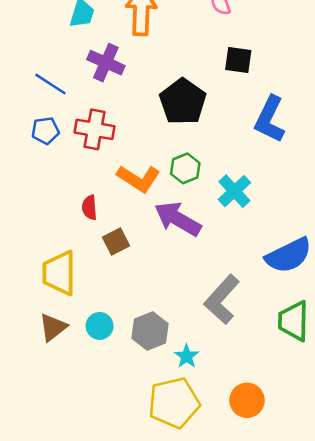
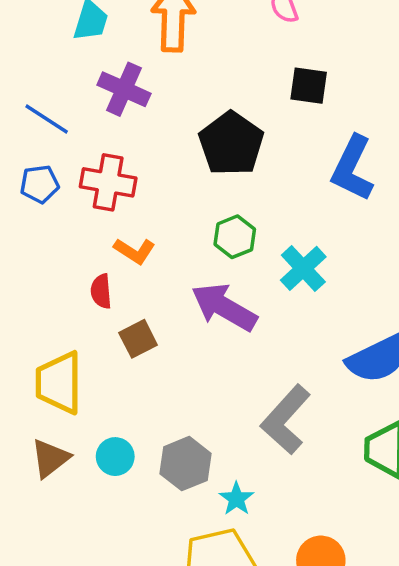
orange L-shape: (139, 179) -> (135, 251), moved, size x0.7

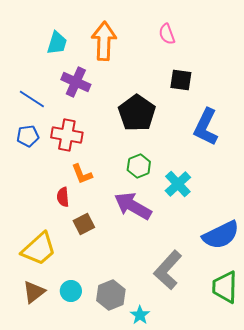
orange L-shape: (135, 251) -> (82, 174), turned 35
yellow trapezoid: (59, 383) -> (39, 249), turned -132

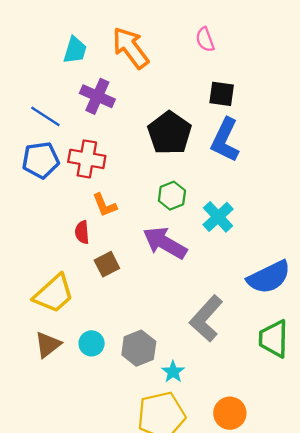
orange arrow: (104, 41) -> (131, 48), turned -39
blue L-shape: (206, 127) -> (225, 140), moved
blue pentagon: (28, 136) -> (41, 160), size x1.4

